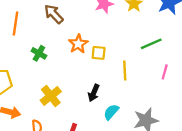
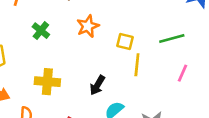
yellow square: (99, 53) -> (125, 42), moved
yellow cross: (51, 96) -> (47, 82), turned 35

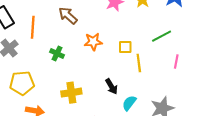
orange star: (88, 26) -> (93, 42), turned 30
black arrow: (97, 85) -> (111, 86), turned -49

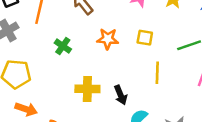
yellow square: (125, 47) -> (145, 38), moved
yellow cross: (71, 93) -> (87, 89), moved

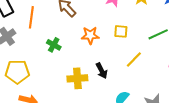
yellow line: (157, 73) -> (134, 59), turned 48
black arrow: (121, 95) -> (102, 71), moved

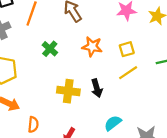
yellow square: (121, 31) -> (127, 49), turned -32
yellow line: (134, 59) -> (128, 73), moved

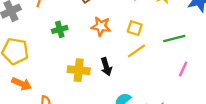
green cross: (50, 49) -> (60, 29), turned 35
yellow square: (127, 49) -> (135, 28), turned 35

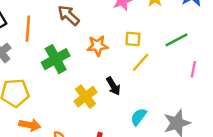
green cross: (60, 29) -> (56, 59), size x1.6
yellow cross: (79, 70) -> (86, 97), turned -30

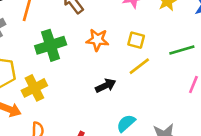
black arrow: (113, 86) -> (106, 86), turned -96
yellow cross: (86, 97) -> (34, 88), moved

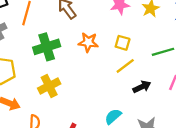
black arrow: (106, 86) -> (142, 87), moved
yellow cross: (34, 88) -> (49, 86), moved

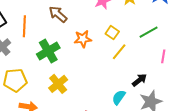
yellow square: (123, 43) -> (112, 33), turned 32
black arrow: (142, 87) -> (139, 80), moved

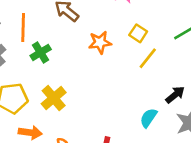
green cross: (48, 51) -> (41, 52), moved, size x0.7
yellow cross: (58, 84) -> (54, 98), moved

